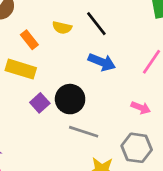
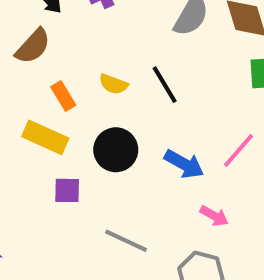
blue arrow: (102, 62) -> (184, 164), moved
black circle: (70, 99) -> (116, 150), moved
purple square: (40, 103) -> (67, 190), turned 36

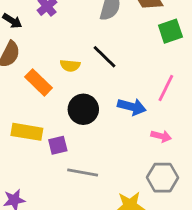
orange rectangle: (63, 96) -> (39, 82), size x1.4
yellow rectangle: (45, 137) -> (27, 132), moved
gray line: (126, 241) -> (83, 173), moved

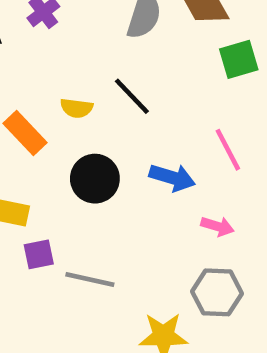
pink line: (166, 88) -> (228, 150), turned -56
purple square: (58, 145) -> (39, 254), moved

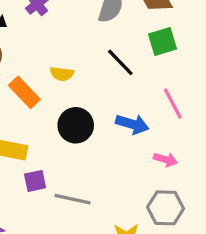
green square: (239, 59) -> (162, 42), moved
black line: (132, 96) -> (120, 62), moved

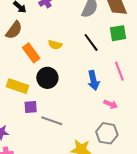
blue arrow: (132, 124) -> (93, 80), turned 54
black circle: (76, 125) -> (47, 78), moved

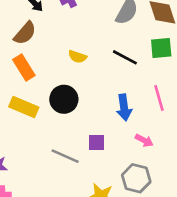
black line: (91, 42) -> (125, 57), turned -30
orange rectangle: (31, 53) -> (24, 67), moved
purple square: (31, 107) -> (97, 142), moved

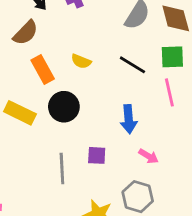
orange rectangle: (24, 67) -> (43, 70), moved
pink line: (159, 98) -> (169, 92), moved
gray line: (65, 156) -> (62, 168), turned 60

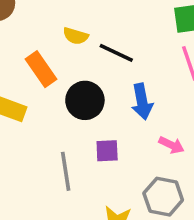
black line: (132, 65) -> (116, 53), moved
orange rectangle: (43, 70) -> (41, 69), moved
black circle: (64, 107) -> (85, 100), moved

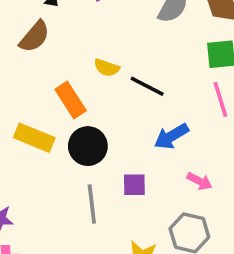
black circle: (85, 100) -> (88, 146), moved
blue arrow: (142, 102) -> (171, 136), turned 68

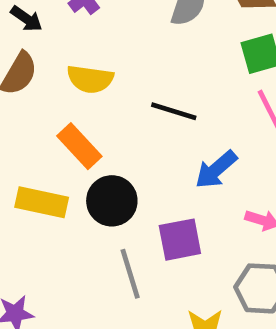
yellow semicircle: (107, 68) -> (90, 79), moved, size x1.4
purple square: (134, 185) -> (180, 240), size x1.4

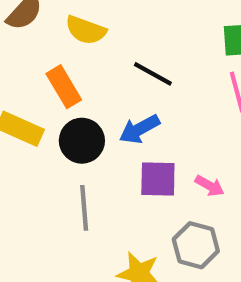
blue arrow: (216, 169) -> (139, 129), moved
purple square: (180, 240) -> (158, 179), moved

